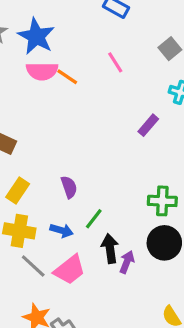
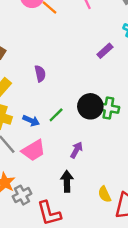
purple semicircle: (69, 187) -> (40, 74), moved
black circle: (164, 243) -> (90, 106), moved
black arrow: (110, 249) -> (67, 181), moved

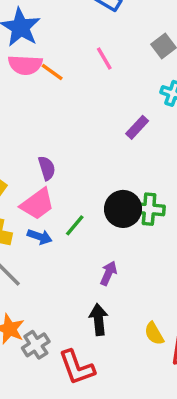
pink trapezoid: (33, 150) -> (37, 204), moved

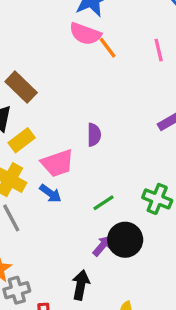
purple semicircle: (47, 168) -> (94, 135), moved
black circle: (123, 209) -> (125, 240), moved
green line: (75, 225) -> (103, 203), moved

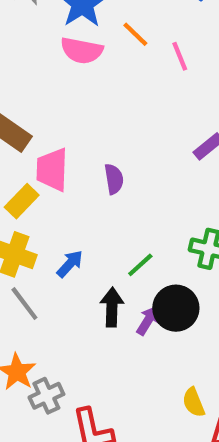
orange line: (108, 48) -> (135, 34), moved
pink trapezoid: (57, 163) -> (52, 170), moved, turned 120
blue arrow: (50, 193) -> (70, 264), turned -75
black arrow: (81, 285) -> (112, 307), moved

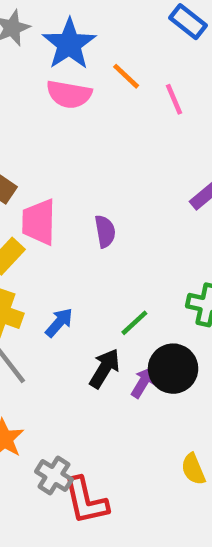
black arrow: (112, 307) -> (105, 368), turned 30
gray cross: (46, 396) -> (54, 475), moved, turned -32

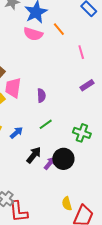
pink line: (174, 99) -> (81, 52), moved
green line: (134, 323) -> (46, 124), moved

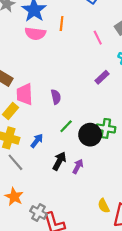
orange line: (59, 29) -> (62, 24), turned 56
pink line: (81, 52) -> (98, 38), moved
black circle: (63, 159) -> (90, 135), moved

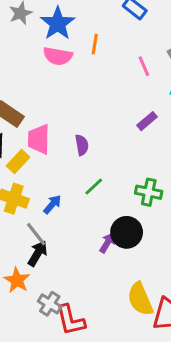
black circle: (90, 135) -> (127, 232), moved
black arrow: (59, 161) -> (38, 253), moved
gray line: (15, 162) -> (36, 234), moved
yellow semicircle: (104, 206) -> (140, 299), size x1.6

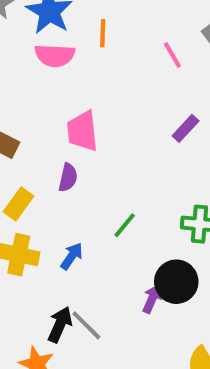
pink trapezoid: (39, 139) -> (82, 131), moved
purple semicircle: (82, 145) -> (68, 178), moved, turned 30
gray line: (36, 234) -> (86, 325), moved

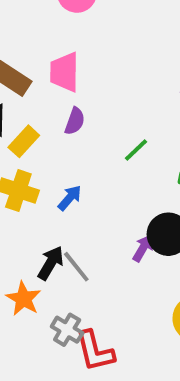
pink trapezoid: (82, 131) -> (64, 72), moved
green line: (125, 225) -> (136, 150), moved

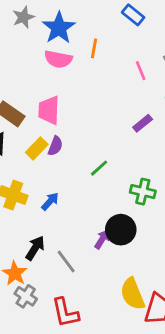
yellow rectangle: (24, 141) -> (37, 148), moved
gray line: (76, 267) -> (66, 261), moved
gray cross: (67, 330) -> (26, 296), moved

